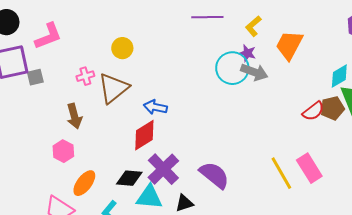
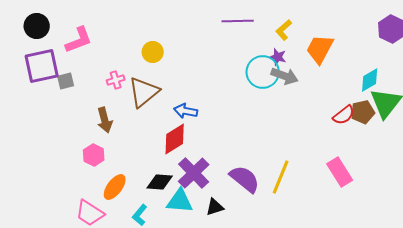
yellow line: (281, 173) -> (281, 177), moved, turned 52

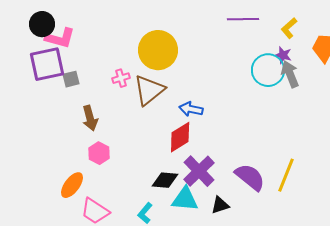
pink L-shape: (79, 40) -> (60, 38), moved, turned 36
yellow circle: (153, 52) -> (158, 50), size x1.8
gray arrow: (285, 76) -> (290, 74), turned -132
brown arrow: (105, 120) -> (90, 118), moved
orange ellipse: (115, 187) -> (72, 185), moved

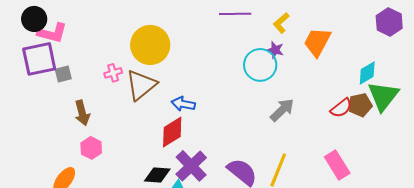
gray arrow: (290, 74) -> (282, 110), moved, turned 68

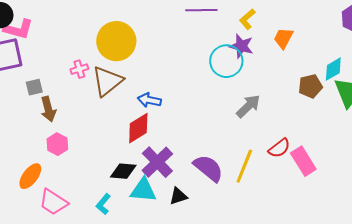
orange trapezoid: (317, 42) -> (283, 38), size x0.7
purple star: (275, 50) -> (241, 46), size x1.4
gray square: (63, 74) -> (34, 87), moved
brown pentagon: (360, 105) -> (310, 86), moved
red semicircle: (341, 108) -> (279, 148), moved

